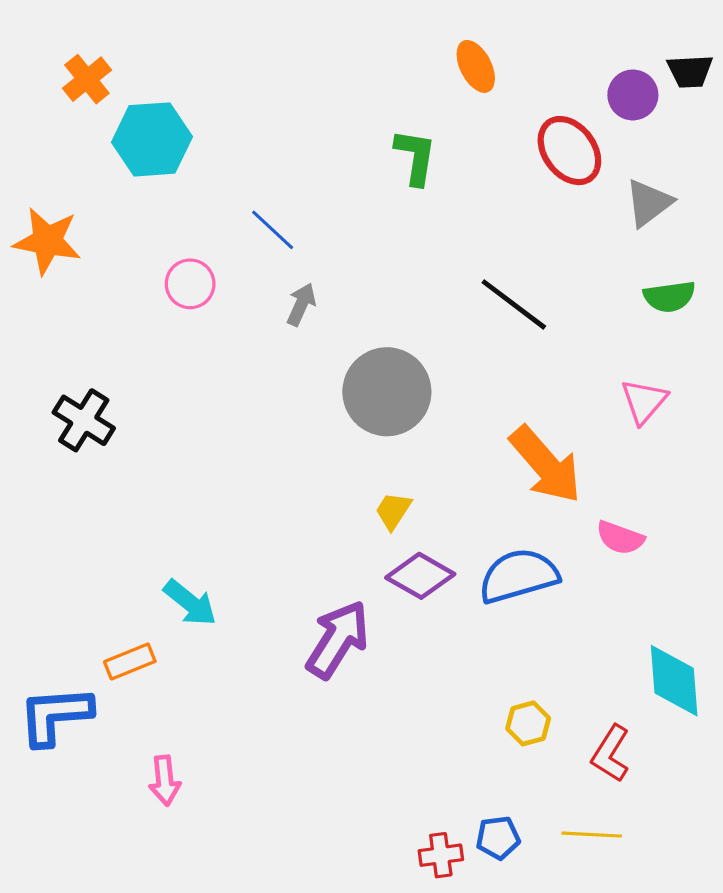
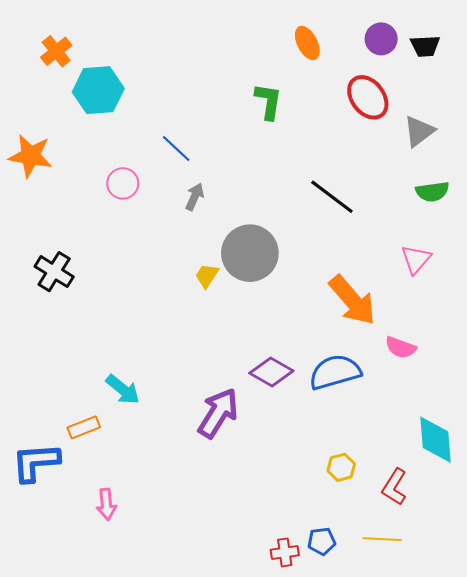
black trapezoid: (690, 71) -> (425, 46), moved
purple circle: (633, 95) -> (381, 39), moved
yellow trapezoid: (393, 511) -> (207, 276), moved

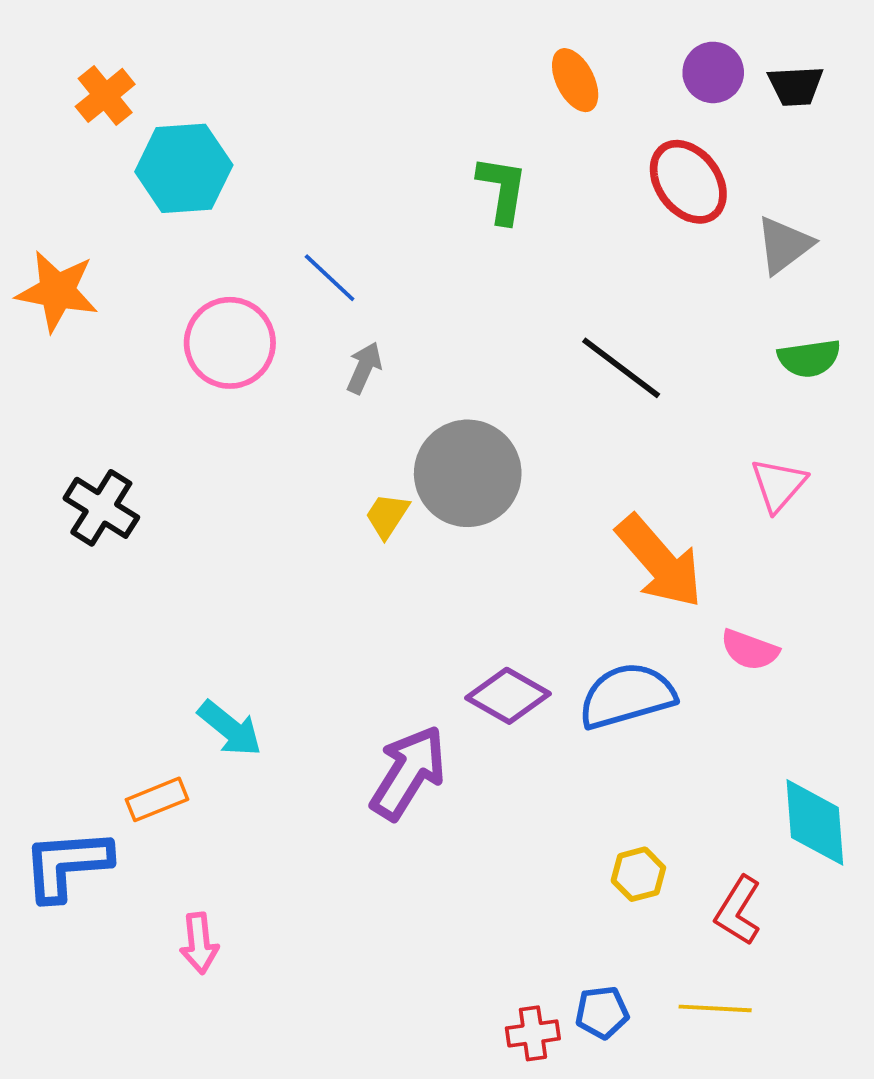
pink circle: (123, 183) -> (230, 343), size x1.5

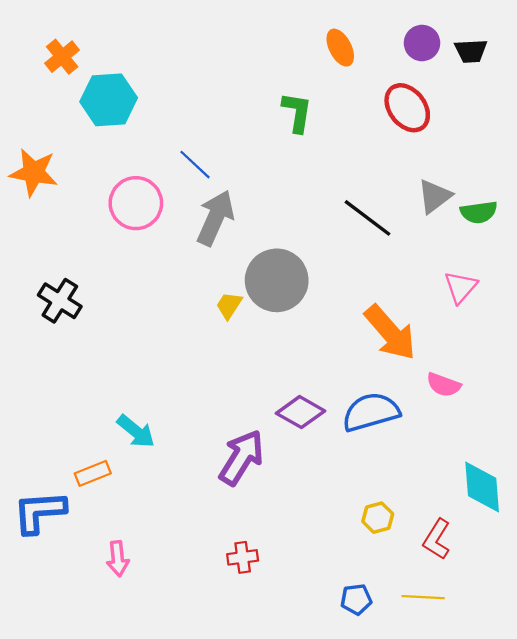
gray triangle: (784, 245) -> (434, 196), moved
gray arrow: (364, 368) -> (215, 218), size x1.8
red cross: (533, 1033) -> (243, 557), moved

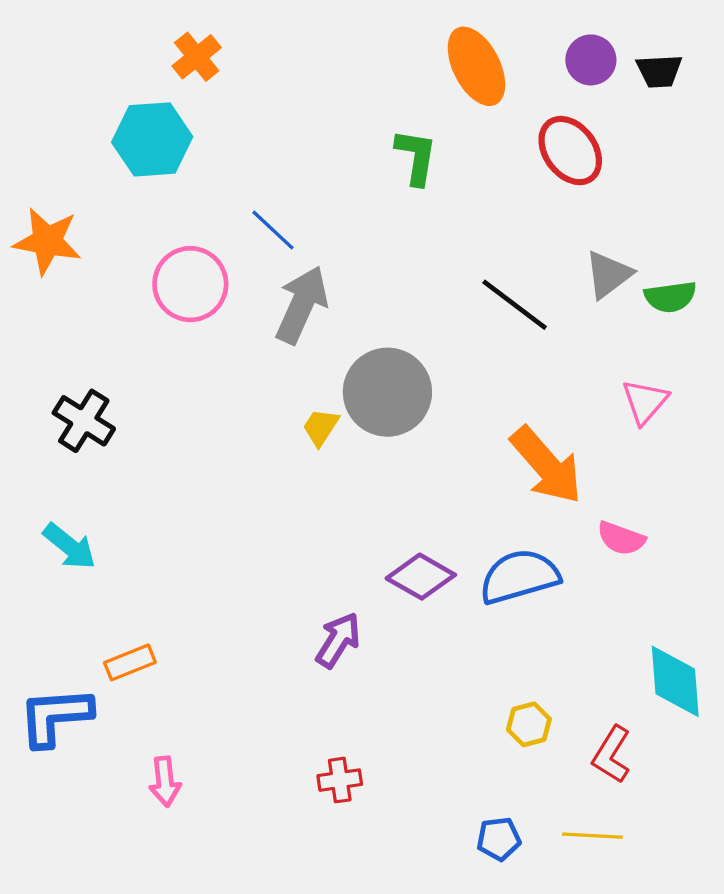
orange ellipse: (340, 48) -> (476, 66), size x1.5
orange cross: (62, 57) -> (197, 57), moved
cyan arrow: (136, 431) -> (70, 546), moved
purple arrow: (241, 457) -> (338, 640), size x0.7

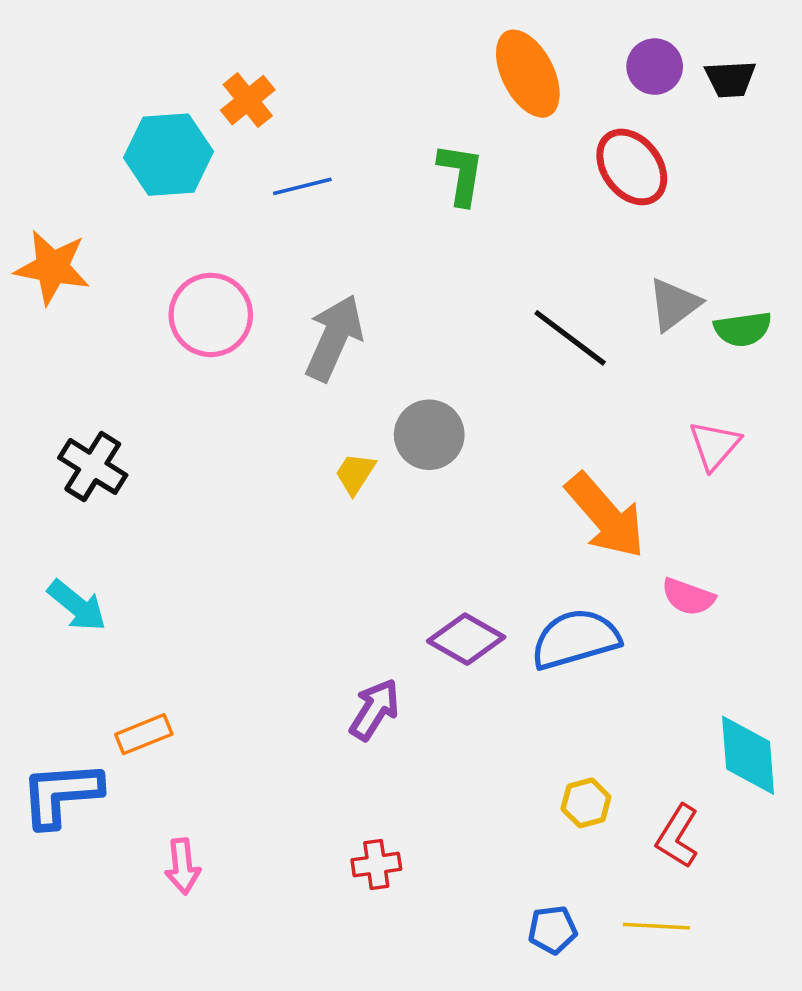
orange cross: (197, 57) -> (248, 100), moved
blue line: (273, 230) -> (302, 186), moved, turned -57
gray circle: (387, 392) -> (429, 435), size x0.7

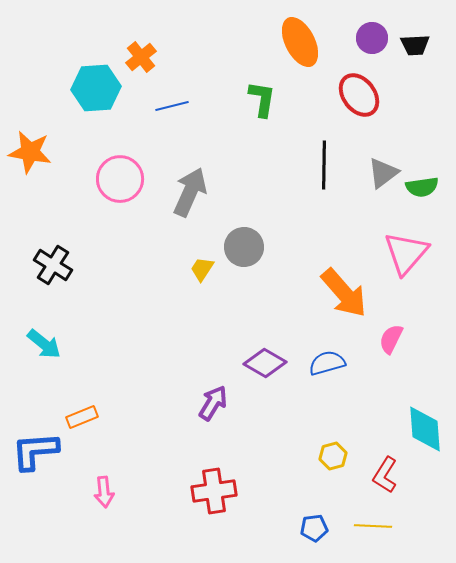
black line: (570, 338) -> (324, 165), moved, turned 54
pink triangle: (715, 445) -> (406, 253), size x1.5
pink semicircle: (688, 597) -> (391, 339), turned 96
blue semicircle: (575, 639) -> (327, 363), size x0.7
red cross: (376, 865) -> (214, 491), size x1.6

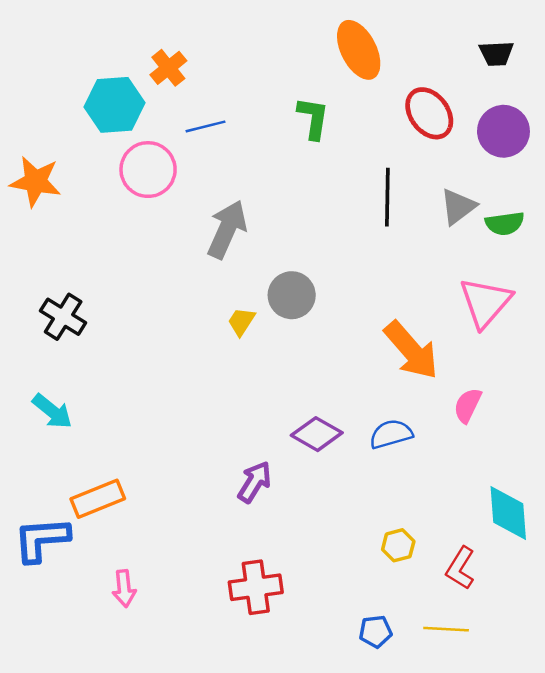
purple circle: (372, 38) -> (503, 131), moved, size x1.4
pink circle: (120, 179) -> (148, 170), moved
orange rectangle: (82, 417) -> (98, 499), size x1.4

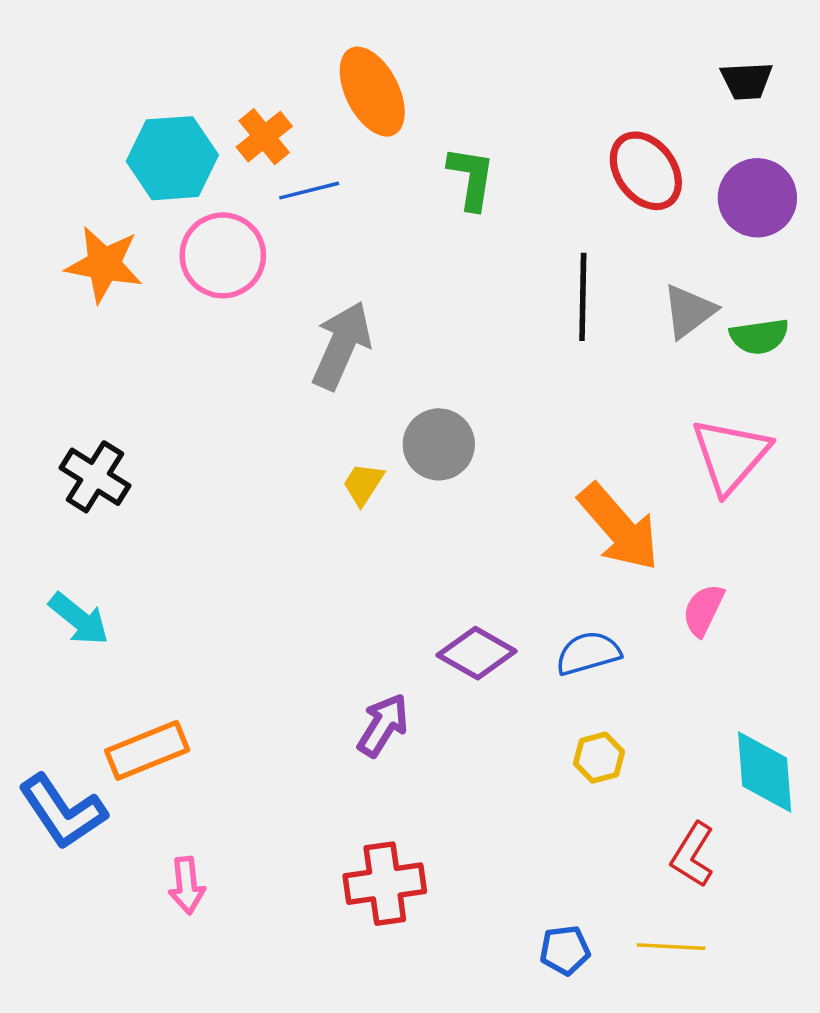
orange ellipse: (359, 50) -> (372, 92), moved
orange cross: (168, 68) -> (264, 137), moved
orange star: (36, 182) -> (104, 264), moved
blue L-shape: (42, 539) -> (63, 812), turned -120
yellow hexagon: (398, 545) -> (599, 758), moved

